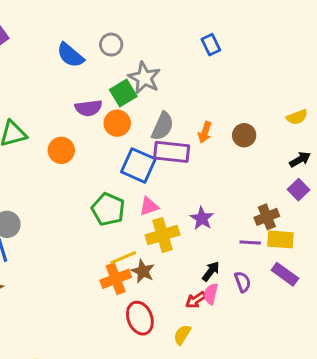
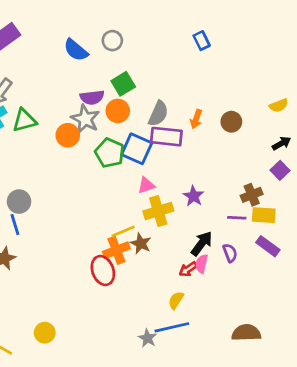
gray star: (144, 78) -> (85, 119), moved
green pentagon: (108, 209) -> (110, 153), moved
black arrow: (211, 271) -> (202, 243), size x1.4
red ellipse: (140, 318) -> (103, 271), moved

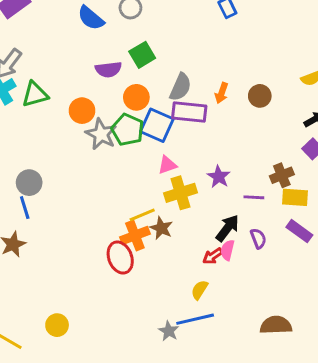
orange circle: (118, 111) -> (136, 97), moved
gray star: (85, 119) -> (101, 134), moved
purple line: (237, 218) -> (254, 197), moved

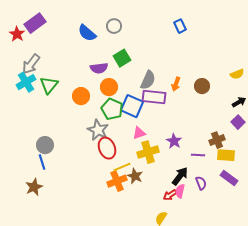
green triangle: (35, 94) -> (49, 85), turned -36
orange circle: (136, 97) -> (109, 87), moved
gray star: (101, 134) -> (98, 130), moved
red ellipse: (120, 258) -> (107, 148), moved

